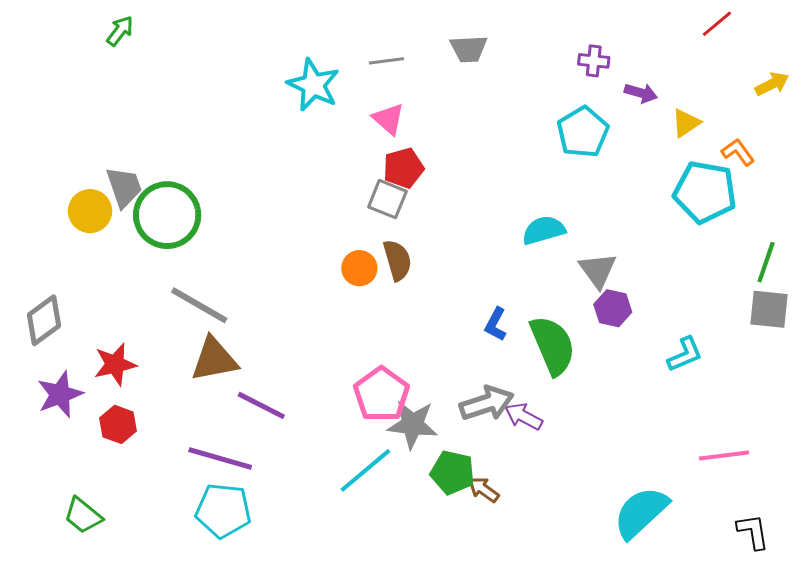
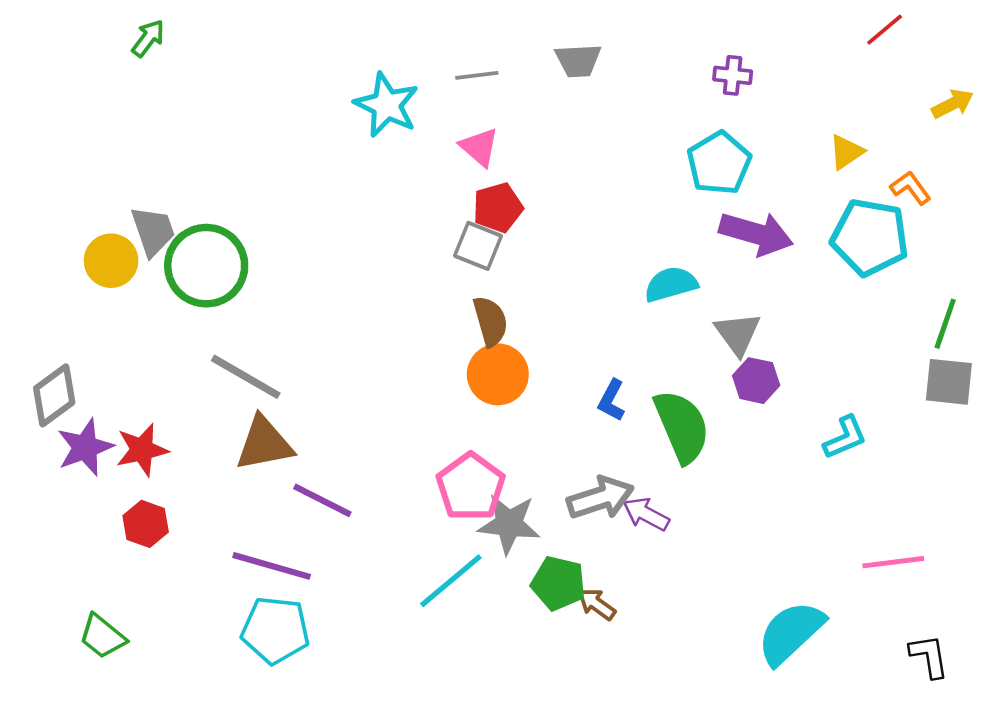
purple arrow: (641, 93) -> (756, 234), moved, size x1.8
orange circle: (359, 268) -> (498, 374), moved, size x1.4
purple star: (60, 394) -> (85, 447), moved

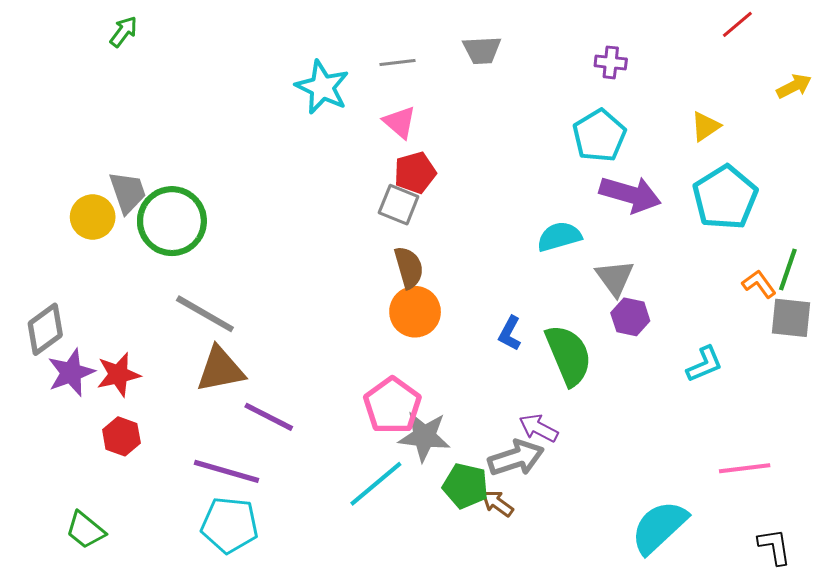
orange L-shape: (911, 188) -> (759, 284), moved
cyan pentagon: (870, 237) -> (725, 197), turned 30
gray arrow: (600, 498) -> (516, 458), moved

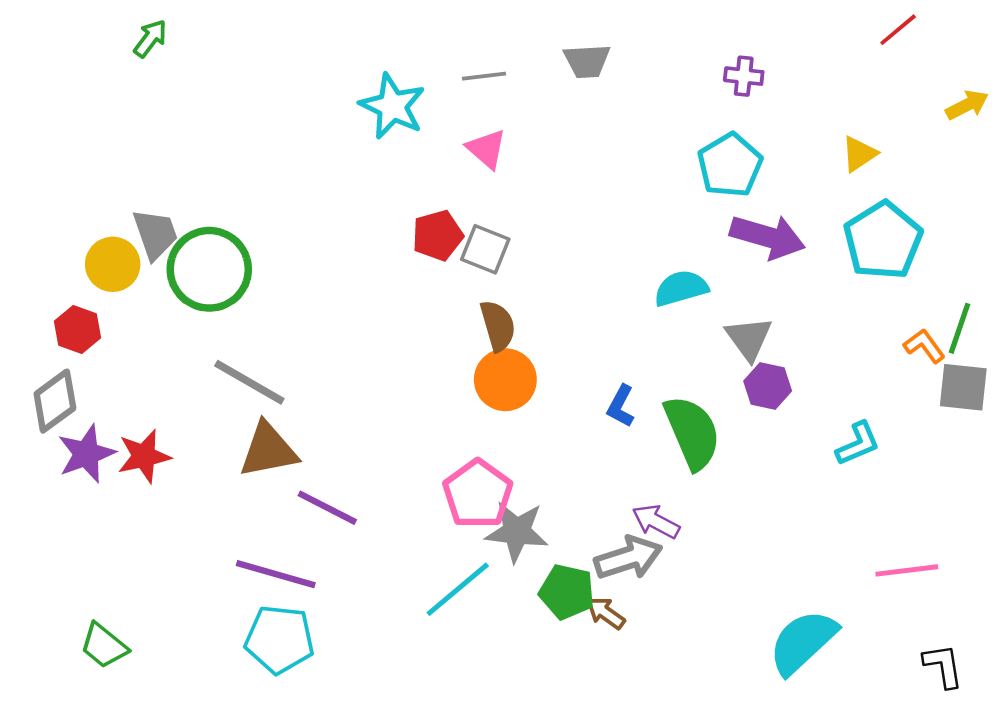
red pentagon: (415, 173) -> (438, 235), moved
red hexagon: (121, 436) -> (78, 330), moved

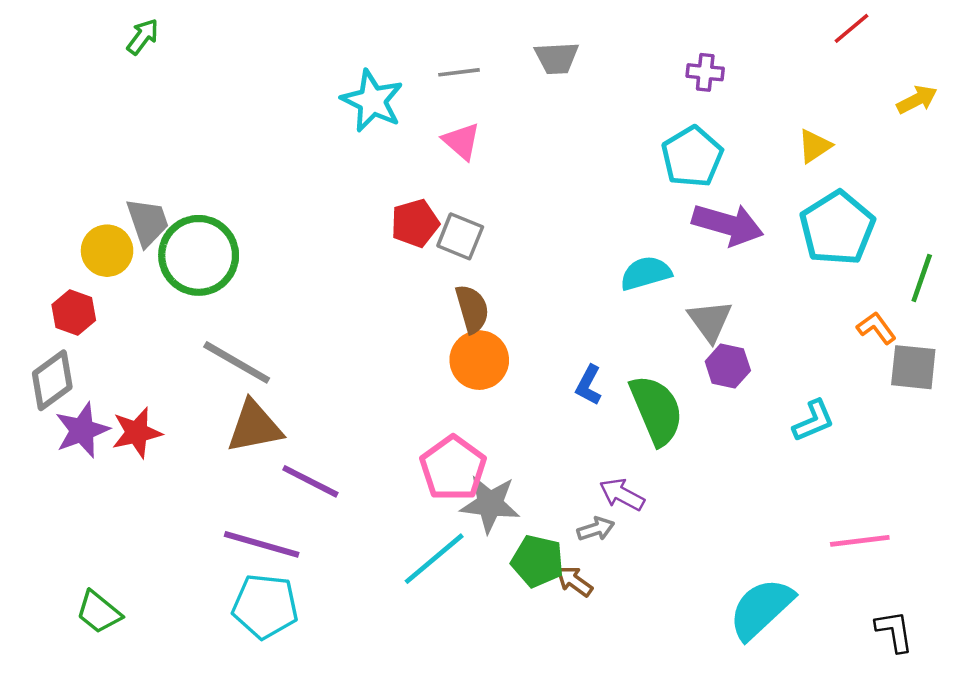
green line: (960, 328) -> (922, 278), moved
gray arrow: (628, 558) -> (596, 529), size x0.6

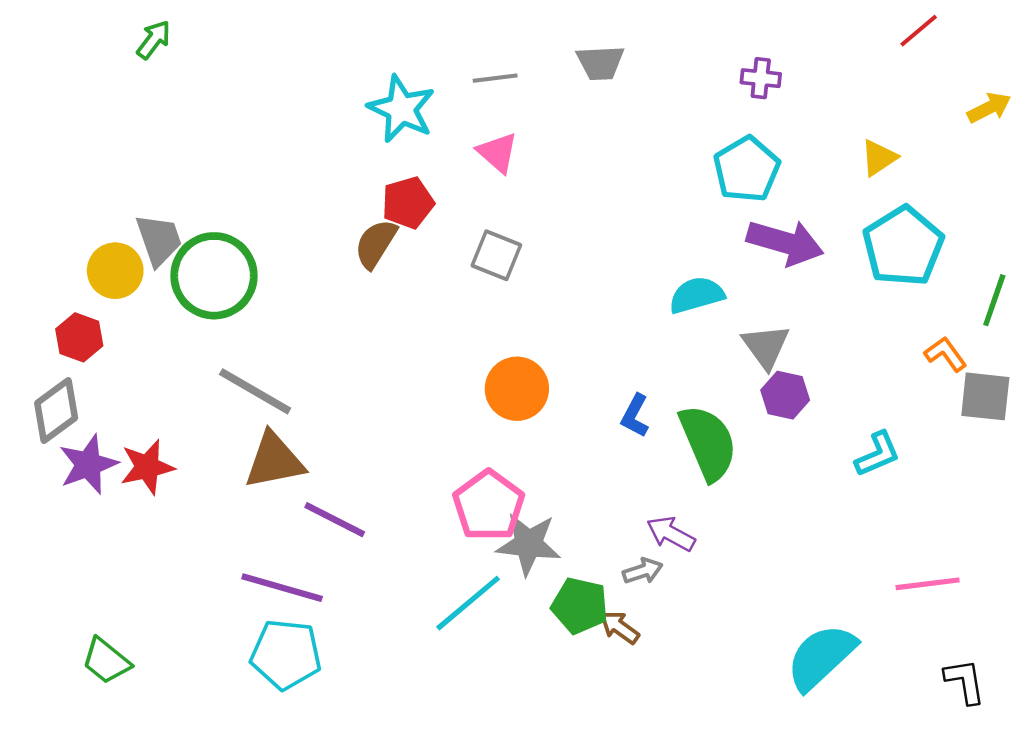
red pentagon: (415, 223) -> (408, 203), moved
brown semicircle: (472, 309) -> (376, 244), moved, turned -132

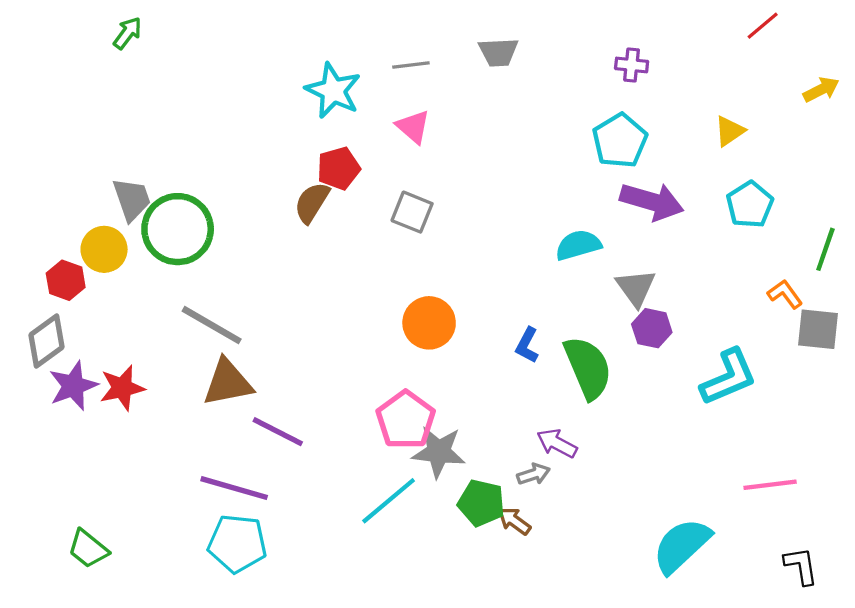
cyan pentagon: (903, 246) -> (750, 205), size x0.7
yellow circle: (115, 271) -> (104, 249), moved
cyan L-shape: (878, 454) -> (729, 377), size x1.5

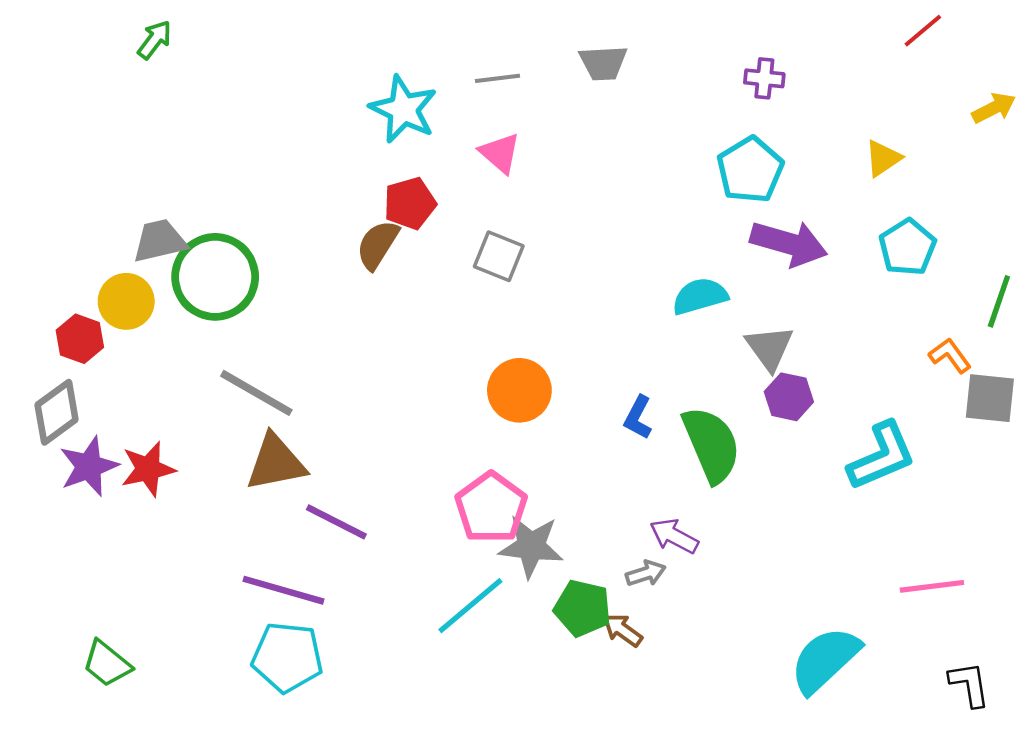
gray trapezoid: (132, 199) -> (160, 241), turned -84

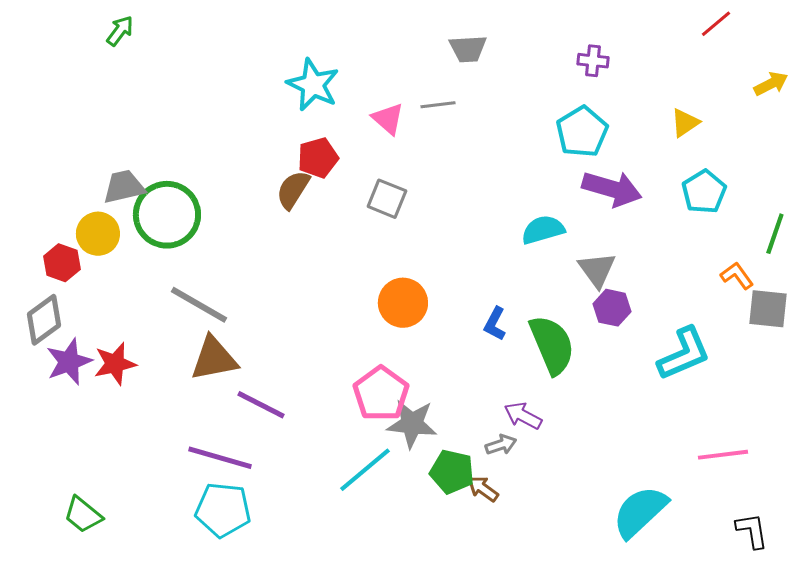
gray line: (497, 78) -> (438, 105), moved

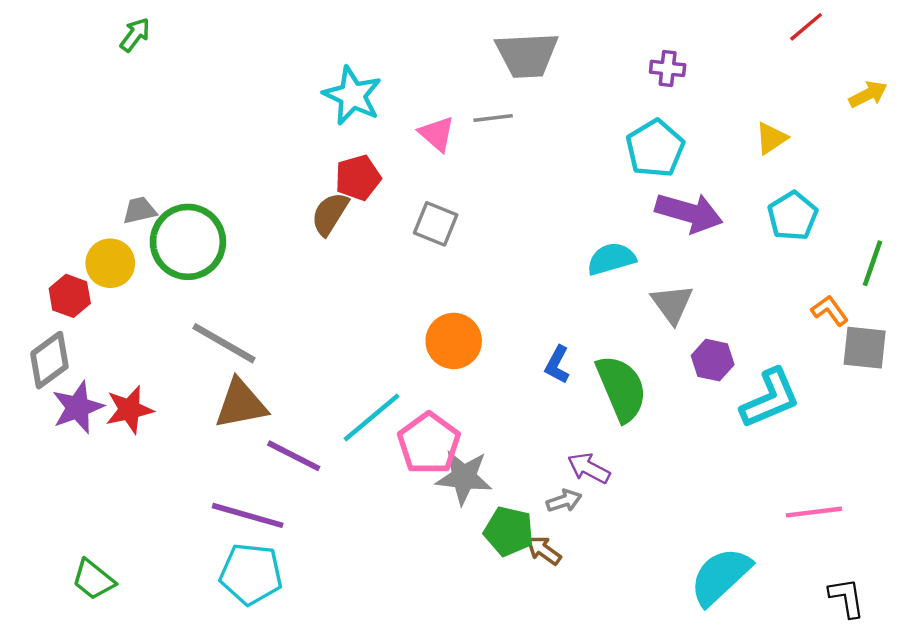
gray trapezoid: (468, 49) -> (527, 55), size x1.5
gray trapezoid: (124, 187) -> (140, 210), size x0.7
purple hexagon: (612, 308) -> (713, 360), moved
cyan line: (365, 470) -> (371, 418), moved

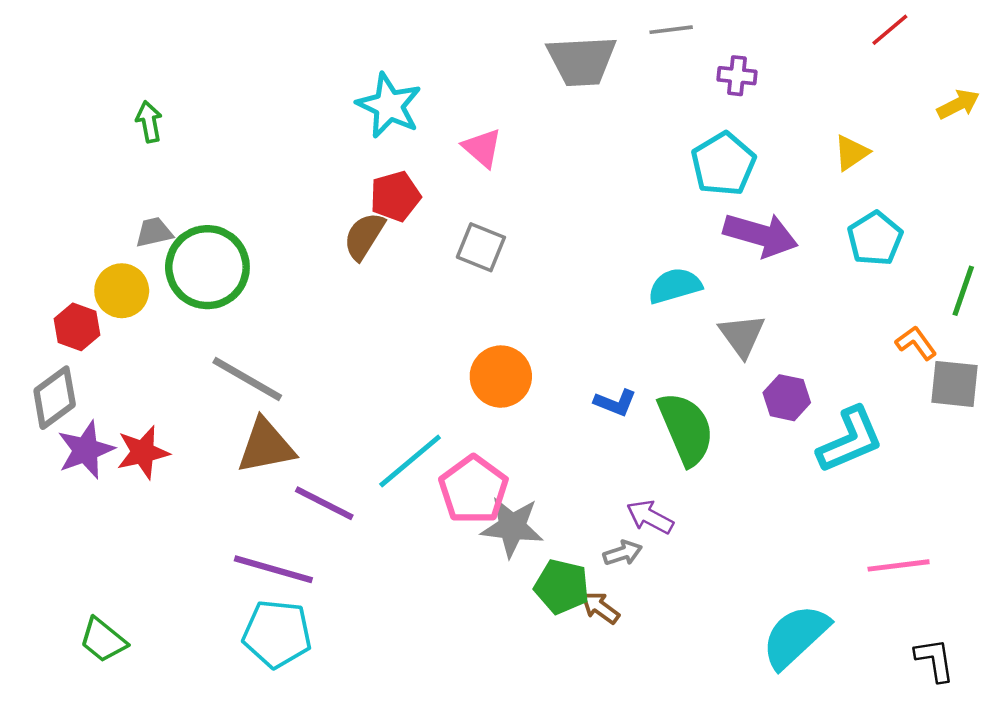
green arrow: (135, 35) -> (149, 122), moved, turned -48
gray line: (493, 118) -> (671, 30), moved
blue L-shape: (557, 365) -> (615, 403), turned -96

